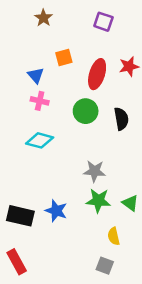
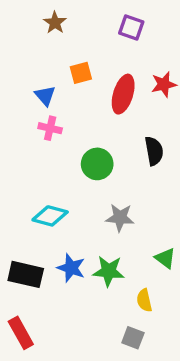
green circle: (86, 111) -> (97, 164), moved
cyan diamond: (40, 140) -> (50, 216), moved
green star: (98, 201) -> (109, 271), moved

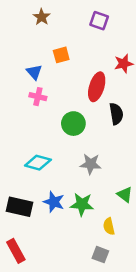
red ellipse: (123, 94) -> (97, 87), moved

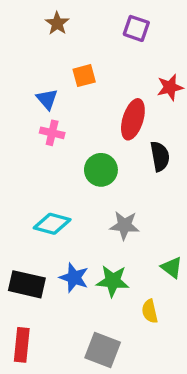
red rectangle: (16, 251) -> (22, 345), turned 35
gray square: (100, 255) -> (103, 350), moved, size x1.5

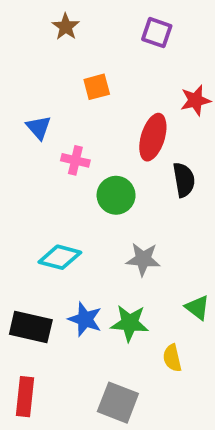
blue triangle: (47, 99) -> (39, 127), moved
pink cross: (52, 133) -> (75, 160), moved

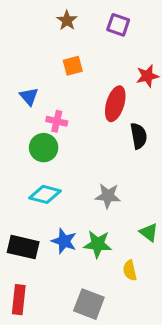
brown star: (66, 27) -> (67, 20), moved
green circle: (116, 195) -> (44, 148), moved

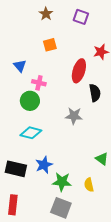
gray star: (108, 196) -> (74, 116), moved
blue star: (64, 241) -> (44, 165), turned 30
green star: (98, 244) -> (62, 182), moved

